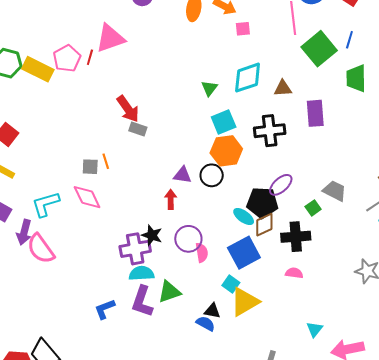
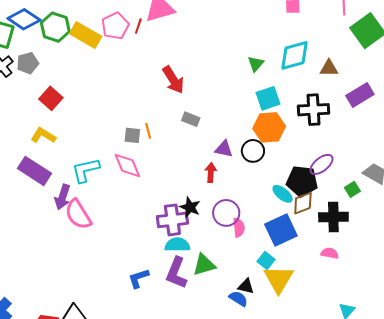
purple rectangle: (315, 113) -> (360, 95), turned 60
gray rectangle: (138, 129) -> (191, 119), moved
yellow triangle: (245, 302) -> (279, 279), turned -32

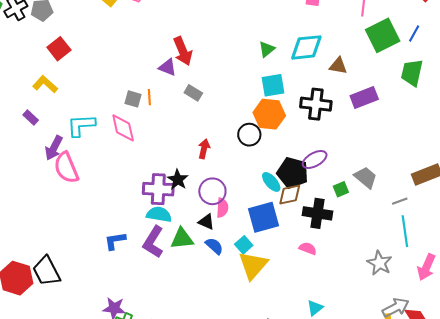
purple triangle: (224, 149) -> (167, 67), moved
purple rectangle: (35, 171) -> (31, 118), size x0.5
black triangle: (246, 286) -> (206, 222), moved
blue semicircle: (238, 299) -> (214, 246), moved

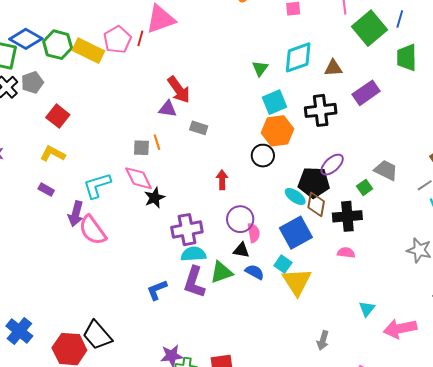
black star: (178, 180) -> (155, 198), moved, turned 30
brown diamond: (290, 195) -> (316, 204), turned -55

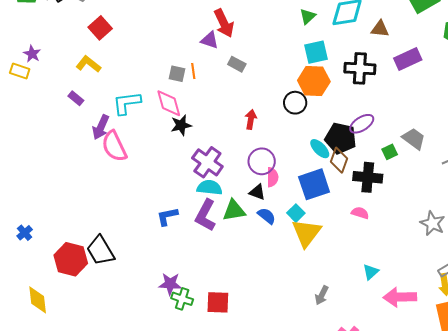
purple cross: (187, 230) -> (207, 162), turned 36
blue cross: (19, 331) -> (25, 233), size x0.6

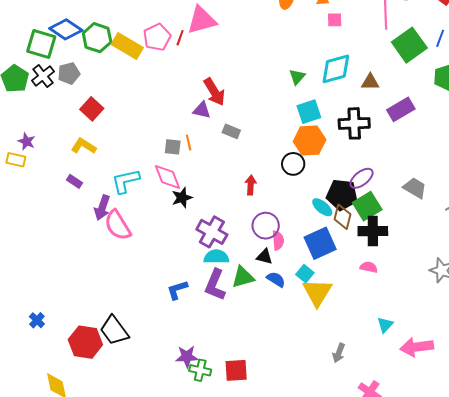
green square: (390, 152) -> (367, 206), moved, size x1.8

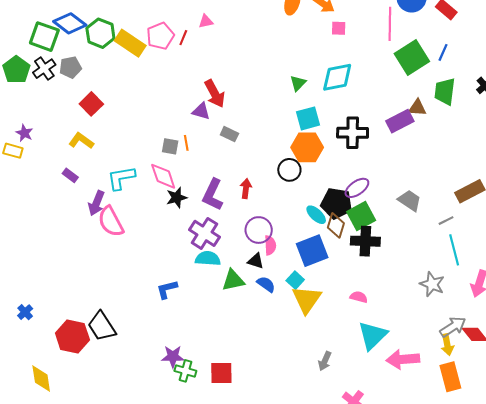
pink triangle: (202, 20) -> (206, 21), size x0.5
brown triangle: (370, 82) -> (417, 108), moved
pink semicircle: (369, 267) -> (359, 297), moved
purple L-shape: (215, 285) -> (213, 195), moved
cyan triangle: (385, 325) -> (373, 335), size x1.8

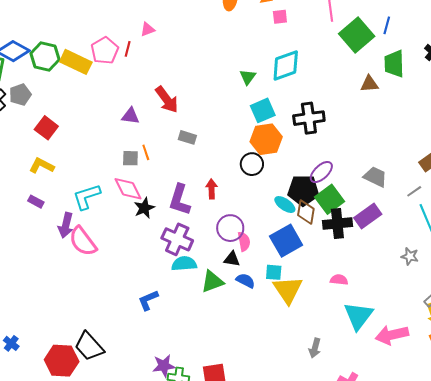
purple triangle: (201, 111) -> (130, 116), moved
purple rectangle: (400, 121) -> (368, 216), moved
cyan square: (295, 280) -> (274, 272), turned -30
gray star: (432, 284) -> (410, 256), size x0.7

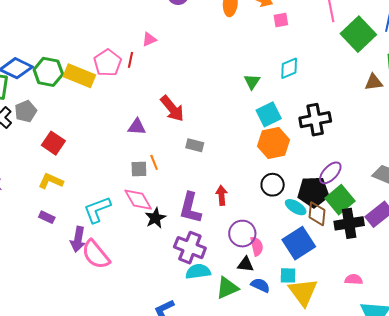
cyan diamond: (286, 65) -> (289, 68), size x0.7
black circle: (252, 164) -> (273, 185), moved

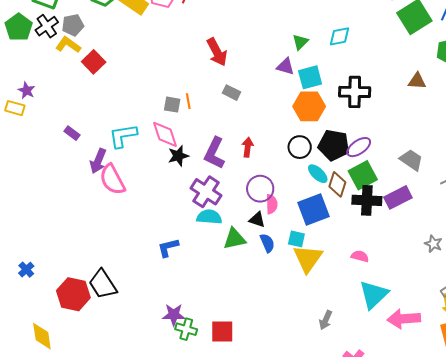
brown triangle: (374, 82) -> (417, 81), moved
purple triangle: (137, 127) -> (285, 66), moved
yellow L-shape: (51, 181) -> (68, 45), moved
black pentagon: (313, 192) -> (334, 145), moved
blue semicircle: (260, 285) -> (267, 243), turned 30

